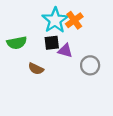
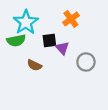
cyan star: (55, 20) -> (26, 22), moved
purple triangle: (65, 51) -> (62, 48), turned 32

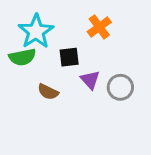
purple triangle: (62, 48) -> (90, 80), moved

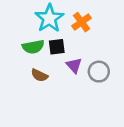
cyan star: (36, 31) -> (49, 18), moved
green semicircle: (22, 57) -> (33, 47), moved

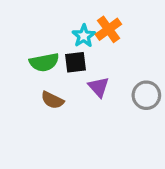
cyan star: (49, 18) -> (84, 36), moved, size x0.6
gray circle: (99, 72) -> (146, 95), moved

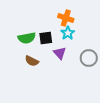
orange cross: (108, 29) -> (66, 18), turned -35
cyan star: (84, 36) -> (68, 33), moved

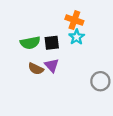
purple triangle: (60, 53) -> (52, 65), moved
gray circle: (89, 58) -> (100, 81), moved

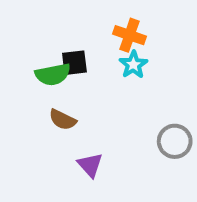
black square: (52, 43) -> (74, 63), moved
purple triangle: (52, 65) -> (90, 165), moved

